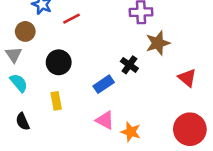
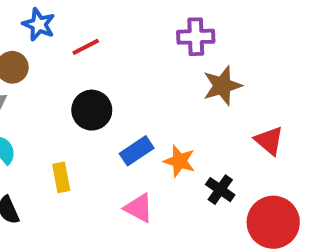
black circle: (59, 62) -> (92, 110), moved
black cross: (129, 65) -> (220, 190), moved
orange star: (131, 132) -> (179, 161), moved

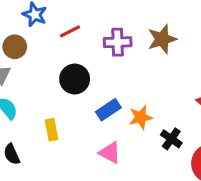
purple cross: (196, 37) -> (118, 42), moved
brown star: (222, 86) -> (162, 39), moved
orange star: (179, 161) -> (141, 117), turned -30

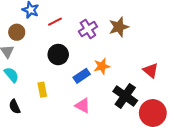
purple cross: (118, 42) -> (88, 29), turned -30
orange star: (141, 117) -> (102, 66), moved
black cross: (171, 139) -> (125, 96), size x1.6

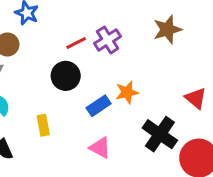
red line: (55, 22) -> (76, 43), moved
brown star: (119, 27) -> (167, 30), moved

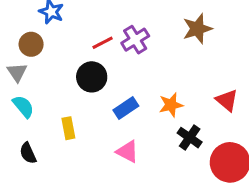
orange star: (127, 92) -> (171, 105), moved
black cross: (160, 134) -> (190, 138), size x0.7

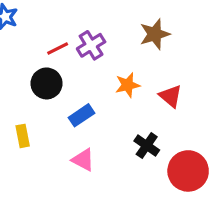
red triangle: (227, 100) -> (171, 96), moved
orange star: (171, 105) -> (128, 85), moved

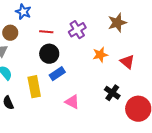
red line: (58, 48) -> (46, 32), moved, turned 32
blue rectangle: (81, 115) -> (57, 74), moved
yellow rectangle: (23, 136) -> (34, 87), size x1.5

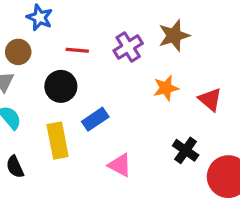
brown star: (117, 23) -> (174, 36), moved
black circle: (49, 54) -> (61, 86), moved

